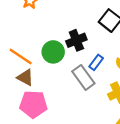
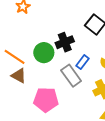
pink pentagon: (33, 104) -> (46, 100), moved

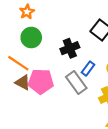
green circle: (44, 53) -> (31, 38), moved
pink pentagon: (46, 100) -> (41, 81), moved

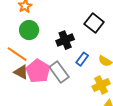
pink pentagon: (41, 81) -> (38, 71), turned 30
gray rectangle: (76, 83) -> (59, 72), moved

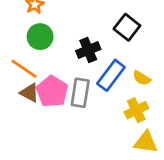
blue rectangle: (82, 59) -> (111, 75), size x1.6
gray rectangle: (59, 72) -> (80, 93), turned 45

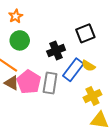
black square: (127, 27) -> (85, 33), turned 30
yellow semicircle: (142, 78) -> (88, 66), moved

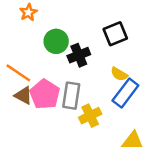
green circle: (20, 40) -> (56, 41), moved
blue rectangle: (73, 70) -> (125, 93), moved
yellow cross: (92, 96) -> (90, 116), moved

